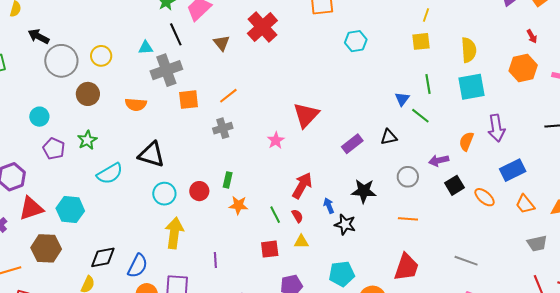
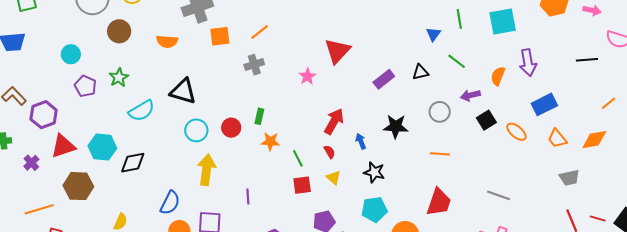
green line: (420, 116) -> (457, 61), moved
green line: (275, 215) -> (298, 158), moved
black star: (345, 224) -> (374, 172), moved
yellow triangle: (301, 242) -> (334, 178), turned 42
black diamond: (103, 257) -> (133, 163), moved

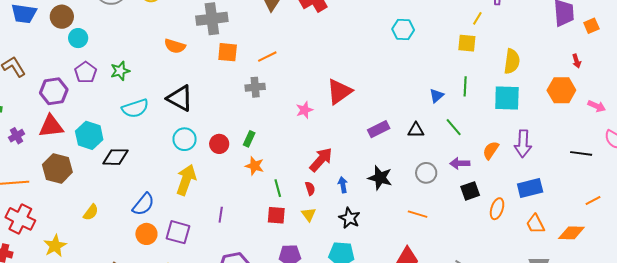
brown circle: (119, 31) -> (62, 17), moved
purple hexagon: (44, 115) -> (54, 91), moved
orange ellipse: (516, 132) -> (497, 209), turned 55

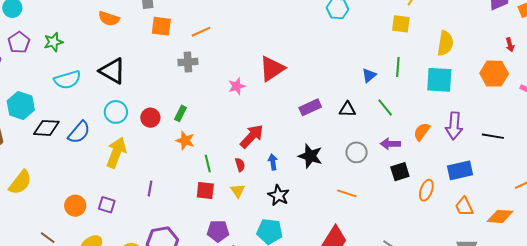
black line: (581, 153) -> (493, 136), moved
blue semicircle: (143, 204) -> (79, 132), moved
yellow semicircle: (91, 212) -> (20, 182), size x1.5
purple square: (178, 232) -> (107, 205), size x0.7

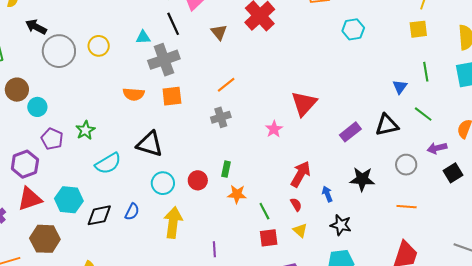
orange square: (161, 26) -> (172, 96), moved
black triangle: (347, 109) -> (387, 125), size x1.4
blue semicircle: (79, 132) -> (132, 212), size x0.7

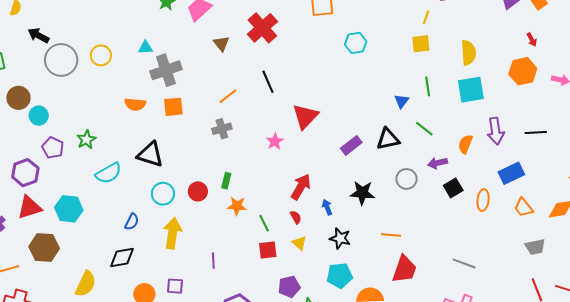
black line: (173, 24) -> (268, 82), moved
orange line: (407, 207) -> (391, 235), moved
black diamond: (99, 215) -> (122, 257), moved

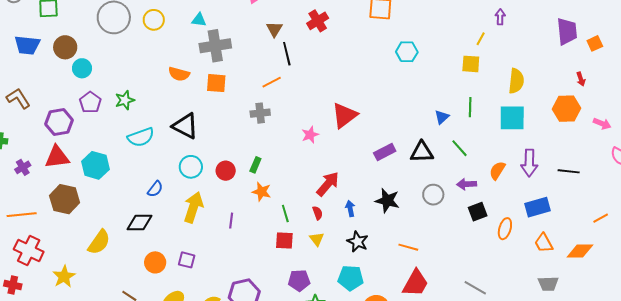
red cross: (262, 28) -> (318, 21), size x0.7
black line: (268, 82) -> (287, 54), moved
purple line: (213, 261) -> (231, 221), moved

